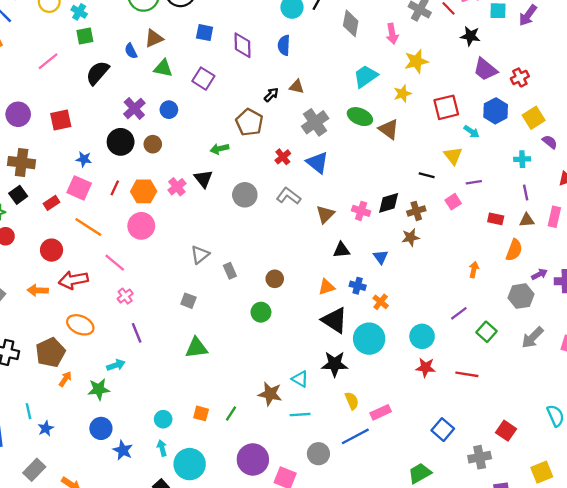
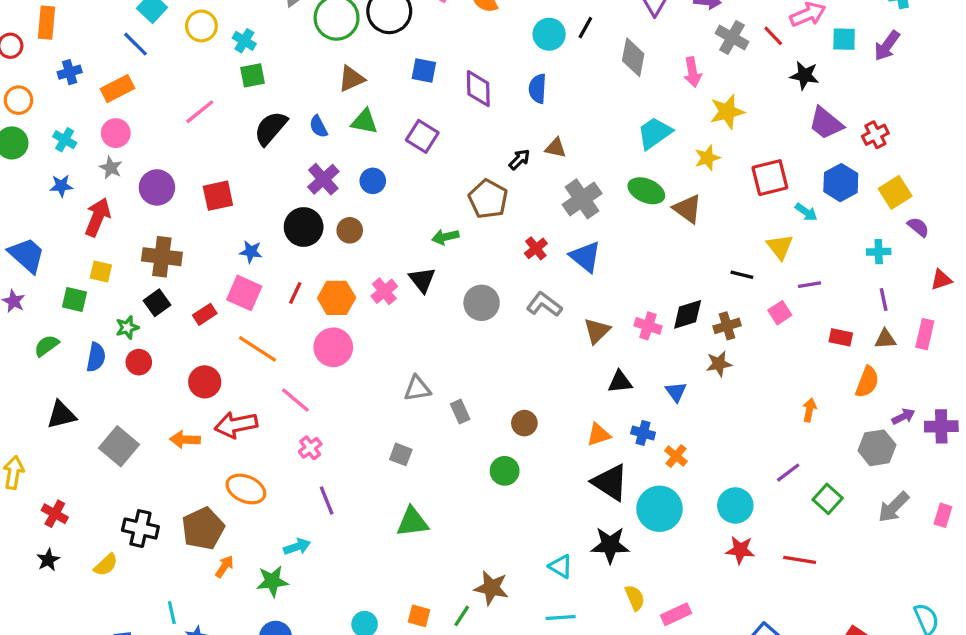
blue semicircle: (131, 51) -> (318, 126), moved
gray triangle: (200, 255) -> (417, 388), turned 30
brown star: (270, 394) -> (491, 588), moved

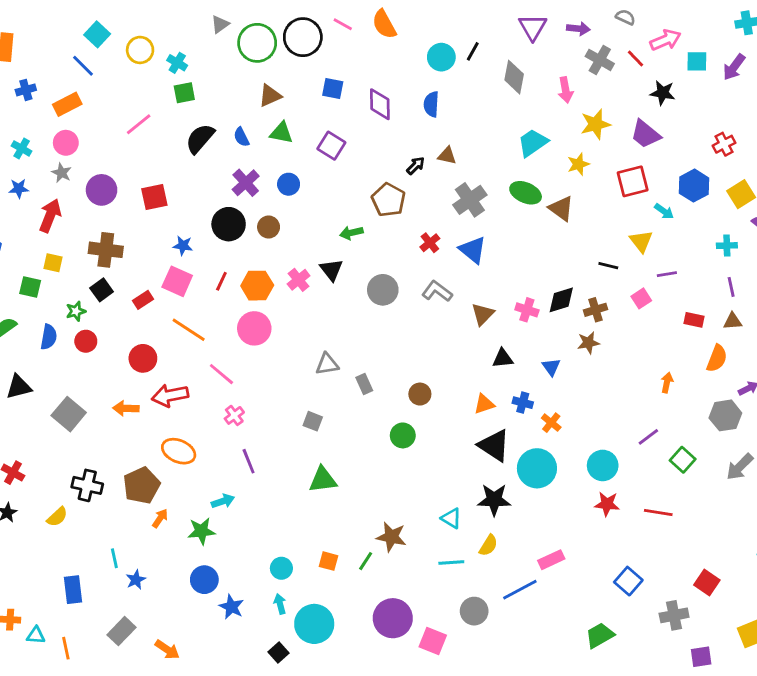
purple trapezoid: (826, 123) -> (645, 134), moved
yellow semicircle: (635, 598) -> (488, 545), moved, turned 55

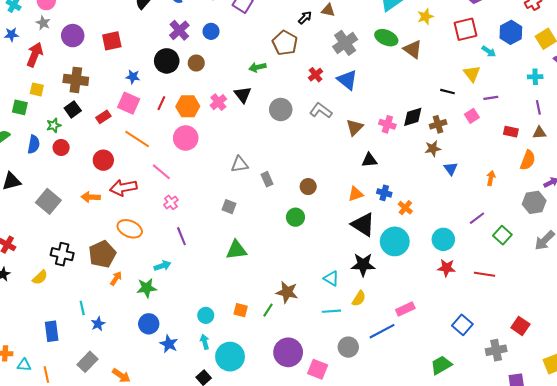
blue triangle: (551, 367) -> (451, 169), moved

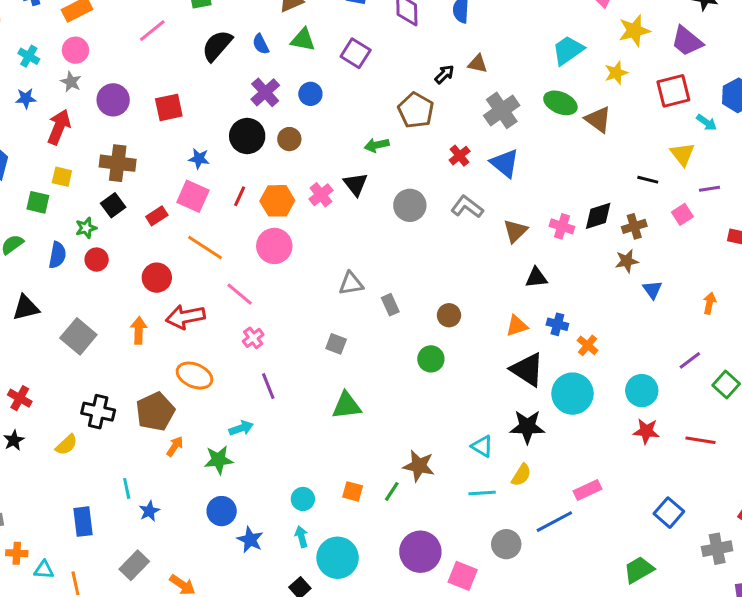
orange arrow: (91, 197) -> (139, 330), turned 90

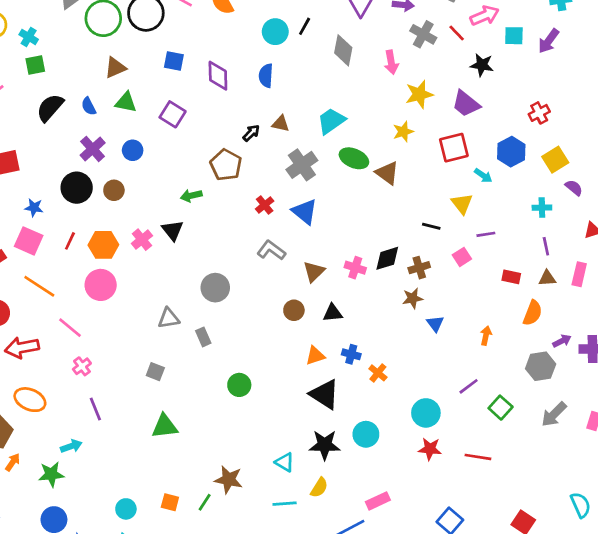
cyan trapezoid: (568, 50) -> (331, 121), moved
gray circle: (410, 205) -> (215, 288), moved
brown circle: (449, 315) -> (294, 310), moved
cyan circle: (572, 394) -> (366, 434), moved, size x0.7

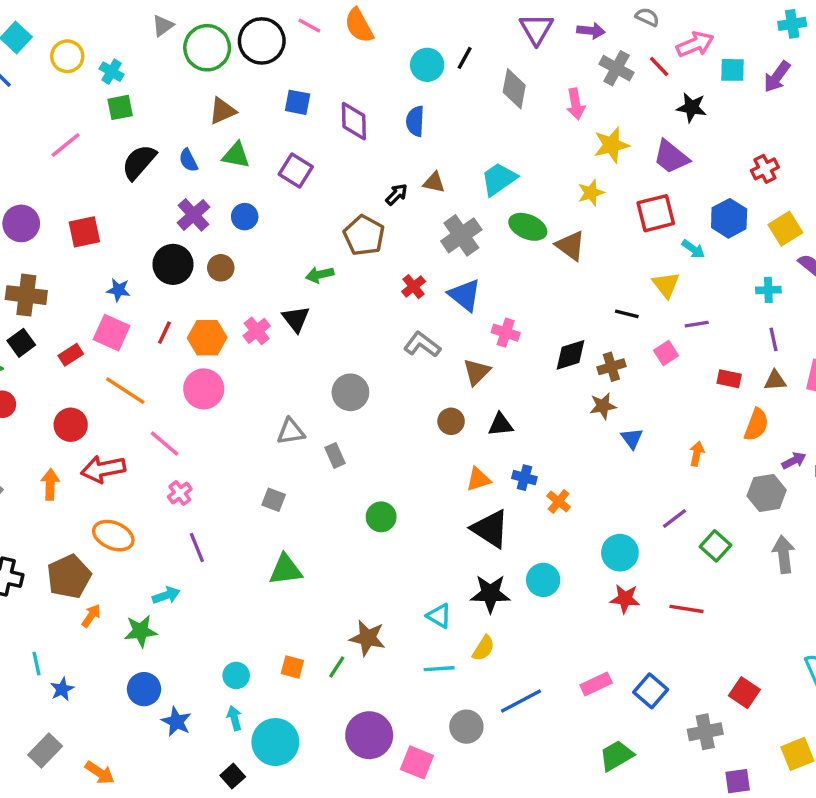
pink cross: (355, 268) -> (506, 333), moved
gray arrow: (554, 414) -> (784, 554), turned 128
pink rectangle: (378, 501) -> (596, 684), moved

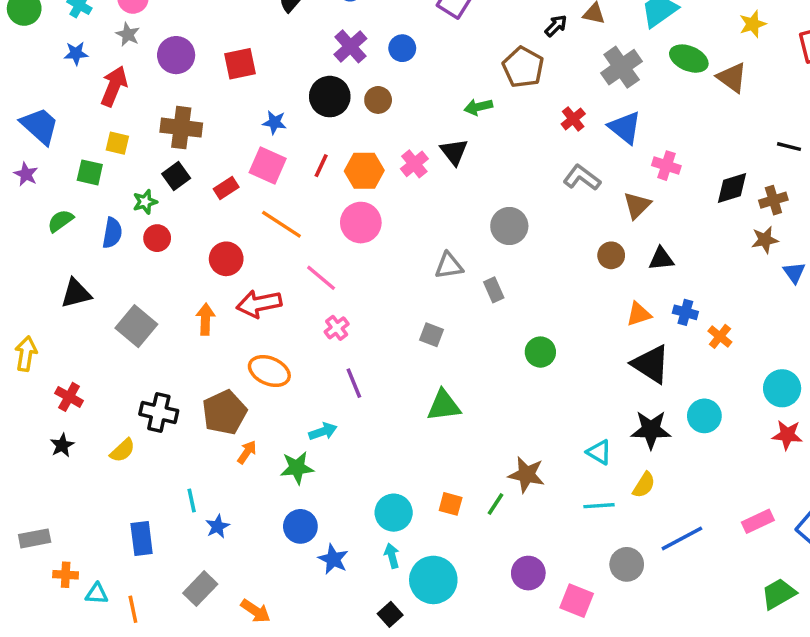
cyan circle: (236, 675) -> (394, 513), size x1.4
purple circle: (369, 735) -> (528, 573), size x0.7

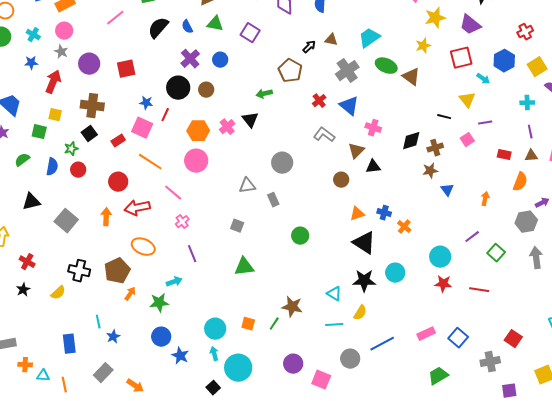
red line: (321, 166) -> (165, 115), moved
black triangle: (661, 259) -> (373, 167), moved

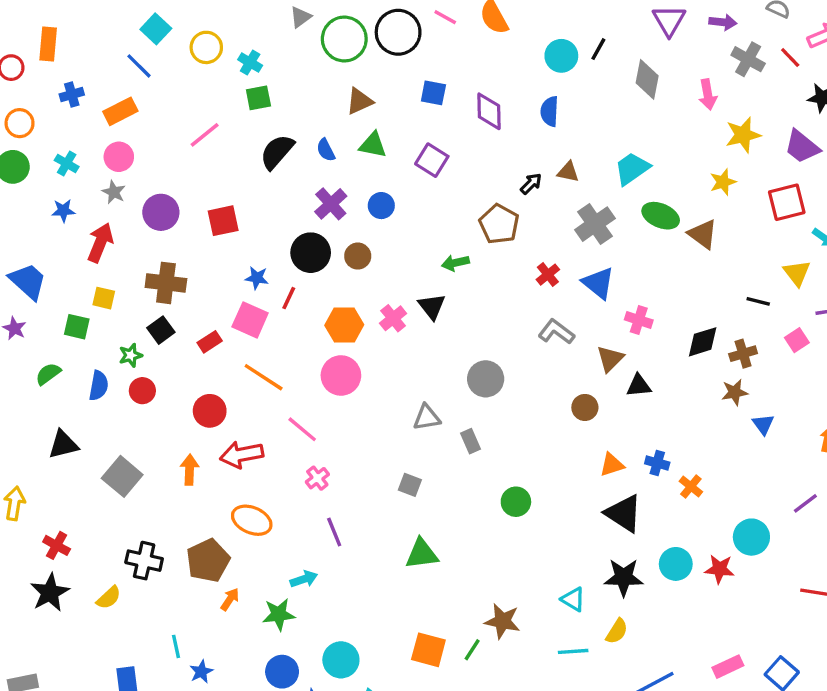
red star: (443, 284) -> (719, 569), moved
black star: (23, 290) -> (50, 593), size x1.6
orange square: (248, 324) -> (428, 650), size x1.5
cyan circle: (215, 329) -> (341, 660), moved

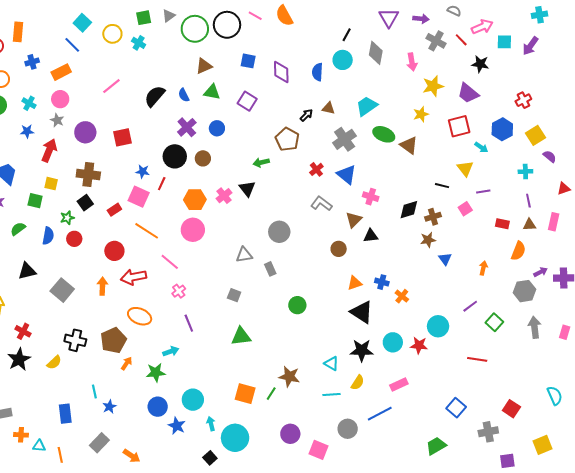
cyan circle: (561, 56) -> (343, 60), moved
green square: (258, 98) -> (144, 18), moved
pink rectangle: (728, 667) -> (399, 385), moved

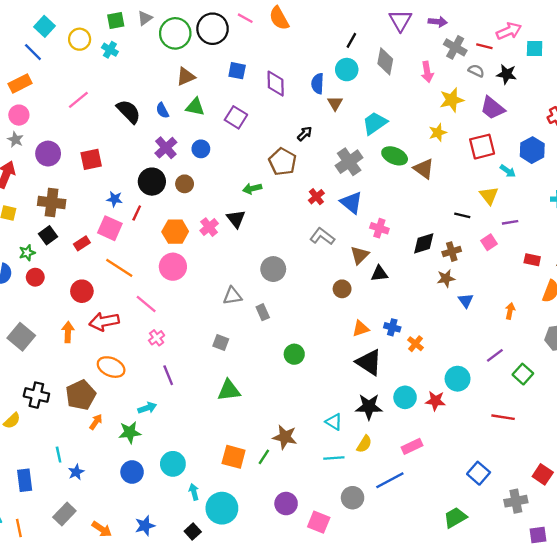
gray semicircle: (454, 11) -> (476, 71), moved
red line: (461, 40) -> (484, 46), turned -32
black semicircle: (155, 96) -> (129, 112), turned 95
brown triangle: (328, 108) -> (335, 103), moved, turned 48
blue star: (177, 426) -> (145, 526), moved, turned 30

